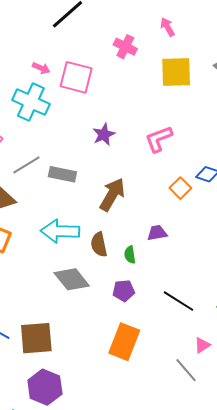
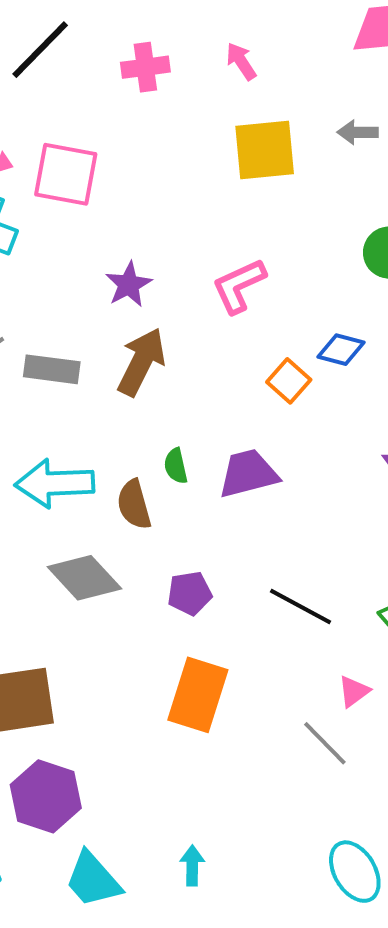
pink cross: (125, 47) -> (145, 67), moved, turned -30
brown arrow: (112, 195) -> (141, 362), moved
purple trapezoid: (157, 233) -> (248, 473), size x1.5
green semicircle: (130, 255) -> (176, 466), moved

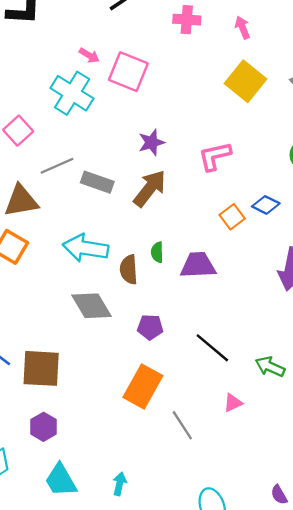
yellow square: (265, 150) -> (246, 81), turned 33
gray line: (325, 743) -> (182, 425), moved
purple hexagon: (46, 796) -> (44, 427), size x0.7

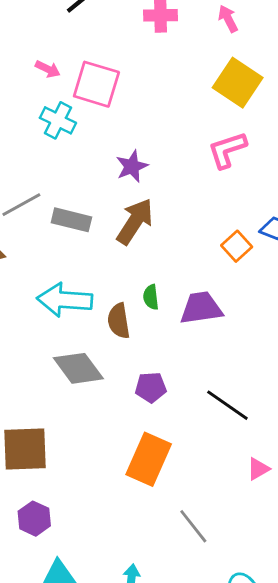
cyan cross: (72, 93) -> (58, 120), moved, size x0.7
pink L-shape: (215, 156) -> (227, 150), moved
gray line: (182, 425) -> (193, 526), moved

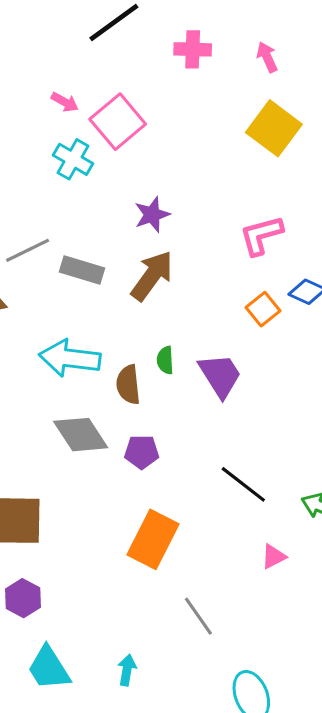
pink square: (96, 84) -> (118, 122), turned 30
pink L-shape: (227, 150) -> (261, 235), moved
purple trapezoid: (201, 308) -> (220, 375), turned 63
purple pentagon: (151, 387) -> (142, 452), moved

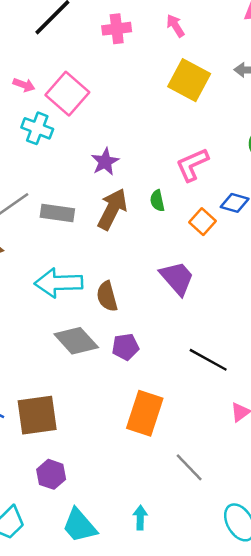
green semicircle: (165, 360) -> (157, 201), moved

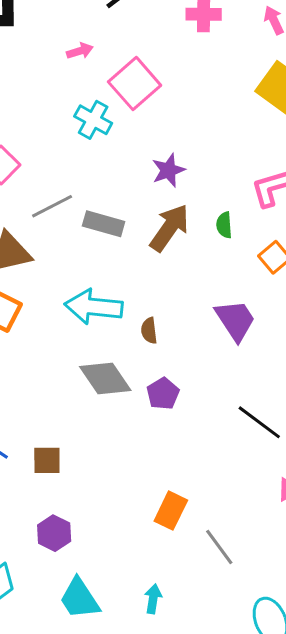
pink arrow: (24, 85) -> (80, 51), moved, turned -45
brown semicircle: (107, 296) -> (149, 331), size x0.7
purple pentagon: (125, 347) -> (163, 394), turned -30
orange rectangle: (145, 413) -> (171, 511), moved, size x0.7
brown square: (37, 415) -> (47, 460), size x0.6

